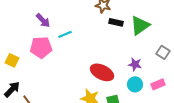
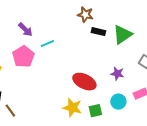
pink pentagon: (41, 47) -> (23, 57), turned -30
cyan circle: (135, 84) -> (118, 102), moved

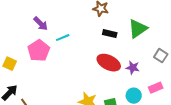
black rectangle: (98, 32) -> (110, 34), moved
red ellipse: (84, 82) -> (109, 63), moved

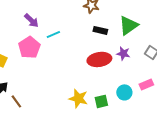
red ellipse: (109, 63) -> (99, 59), turned -35
purple star: (133, 68) -> (123, 53), moved

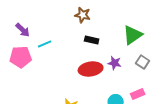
green triangle: (128, 25) -> (133, 35), moved
pink pentagon: (29, 47) -> (21, 57), turned 30

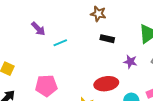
pink pentagon: (21, 57) -> (46, 86), moved
red ellipse: (91, 69) -> (106, 84), moved

